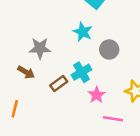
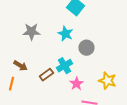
gray star: (40, 48) -> (31, 32), moved
orange line: (15, 109) -> (11, 84), moved

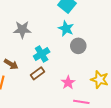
cyan star: (65, 34) -> (66, 29), moved
cyan cross: (64, 66) -> (42, 54), moved

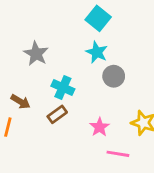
gray star: (22, 30) -> (36, 54), turned 30
cyan cross: (42, 54) -> (63, 88), turned -35

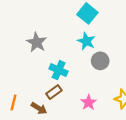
brown arrow: (21, 102) -> (39, 108), moved

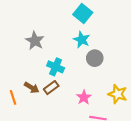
orange line: (13, 102) -> (13, 97), turned -32
brown arrow: (39, 108) -> (32, 88), moved

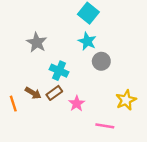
yellow star: (118, 94) -> (126, 100), turned 30
pink star: (84, 97) -> (77, 104), moved

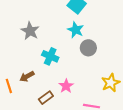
brown arrow: (33, 93) -> (27, 76), turned 120
brown rectangle: (54, 93) -> (46, 98), moved

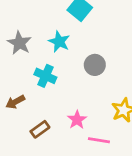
cyan star: (76, 30) -> (59, 42), moved
pink star: (66, 86) -> (77, 120), moved

